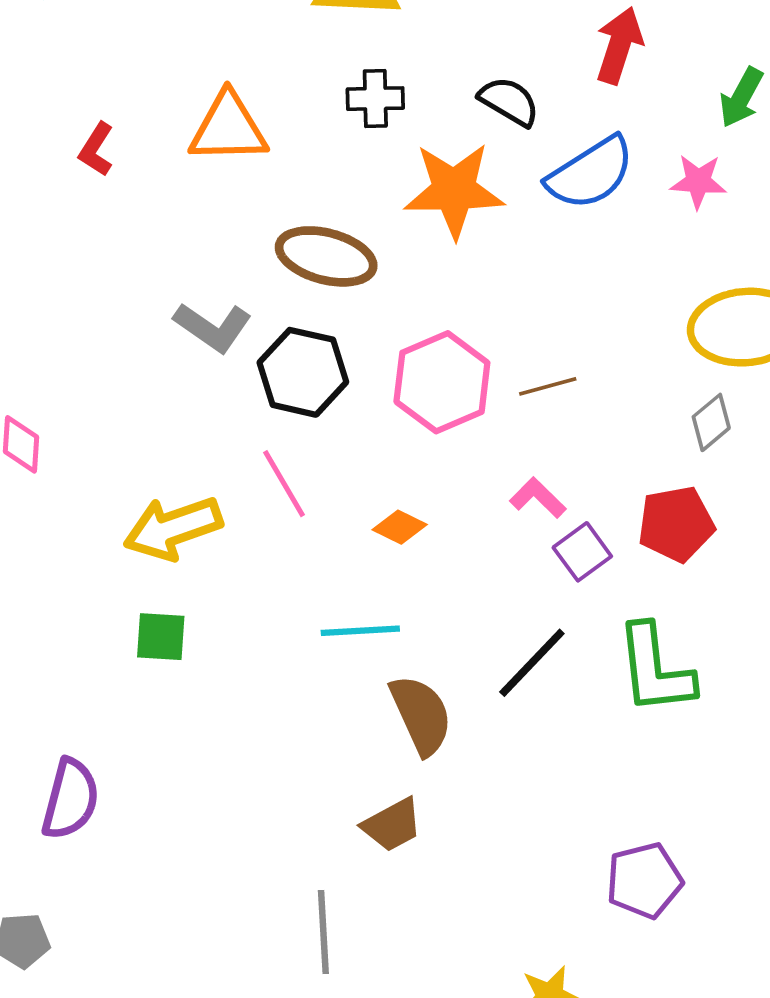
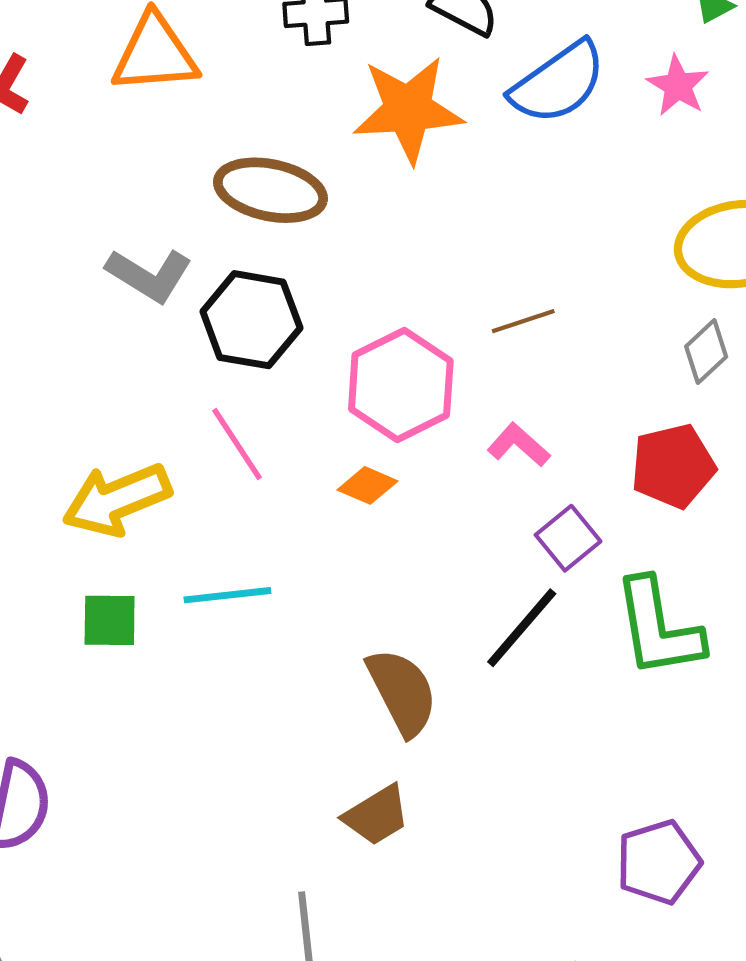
pink star: (698, 181) -> (678, 86), turned 30
pink hexagon: (442, 382) -> (401, 385), moved
purple square: (582, 552) -> (568, 538), moved
cyan line: (360, 631) -> (227, 595), moved

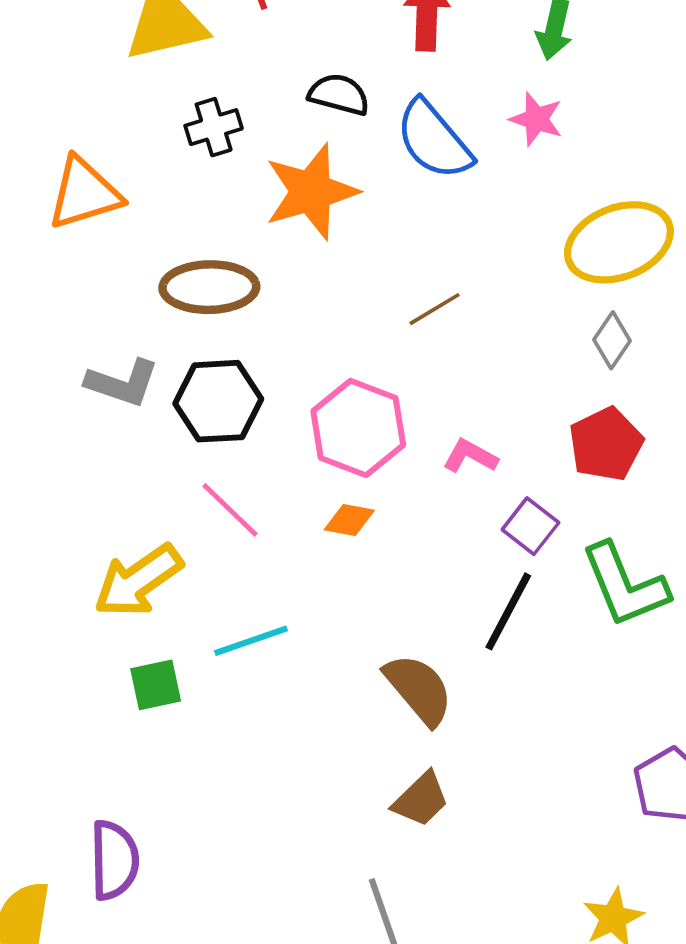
blue semicircle: (558, 83) -> (434, 140), turned 98
brown line: (523, 321) -> (435, 309), moved

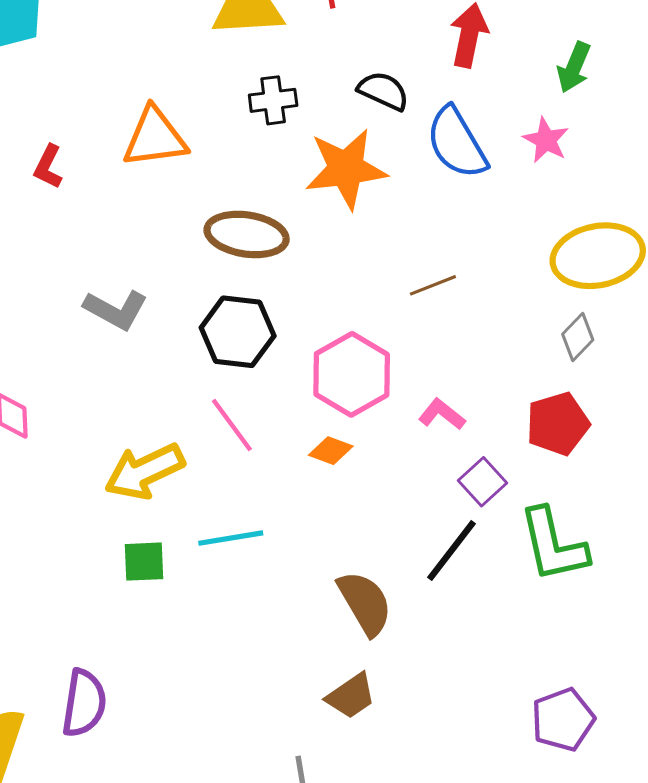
gray L-shape: (122, 383) -> (116, 310), moved

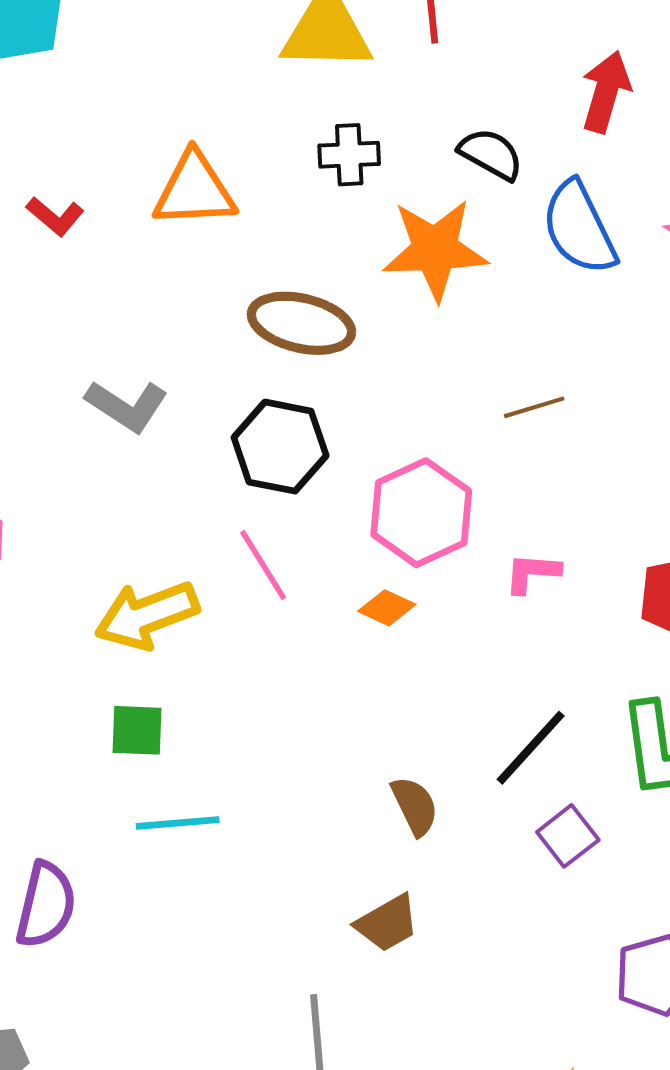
red L-shape: (48, 167) -> (55, 216), turned -81
pink L-shape: (442, 414) -> (532, 573), turned -39
purple square: (482, 482) -> (568, 836), moved
cyan line: (231, 538) -> (178, 823), moved
brown semicircle: (365, 603) -> (415, 806), size x0.7

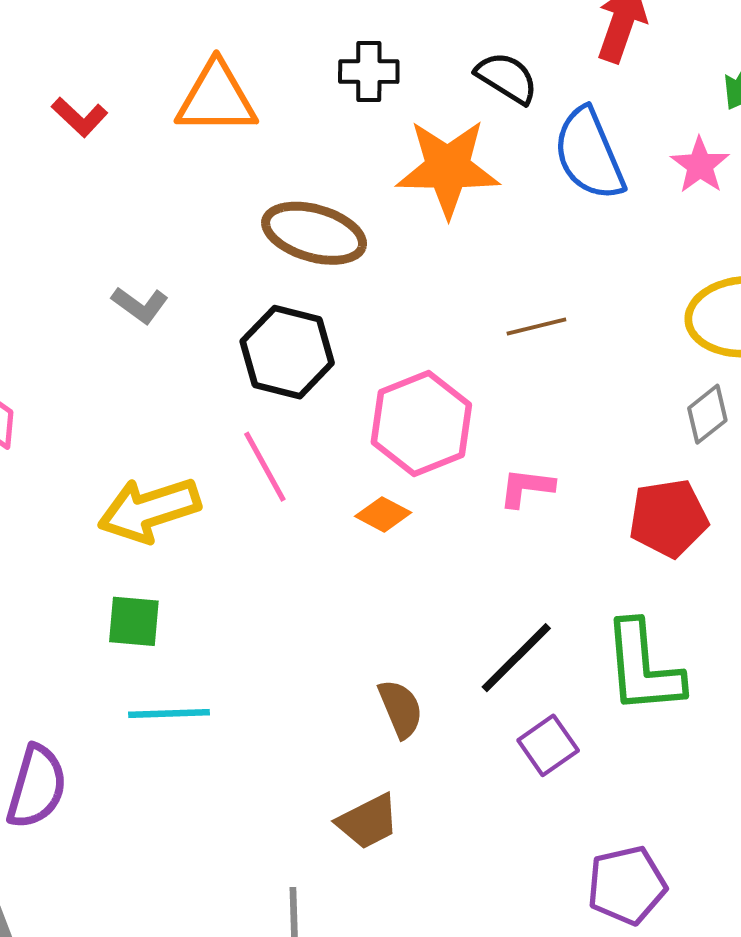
gray L-shape: (127, 406) -> (140, 305), size x0.7

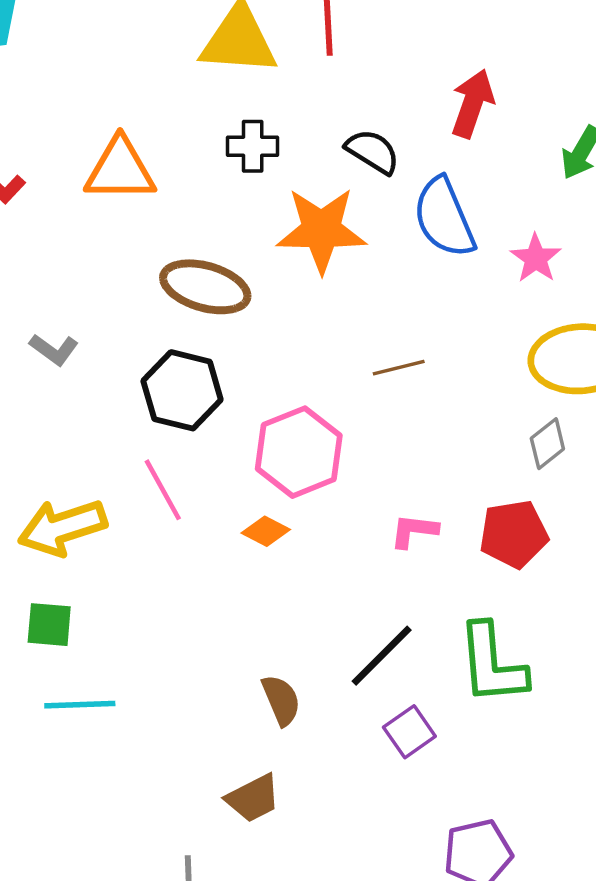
pink star: (700, 165) -> (536, 258), moved
pink L-shape: (526, 488) -> (414, 531), moved

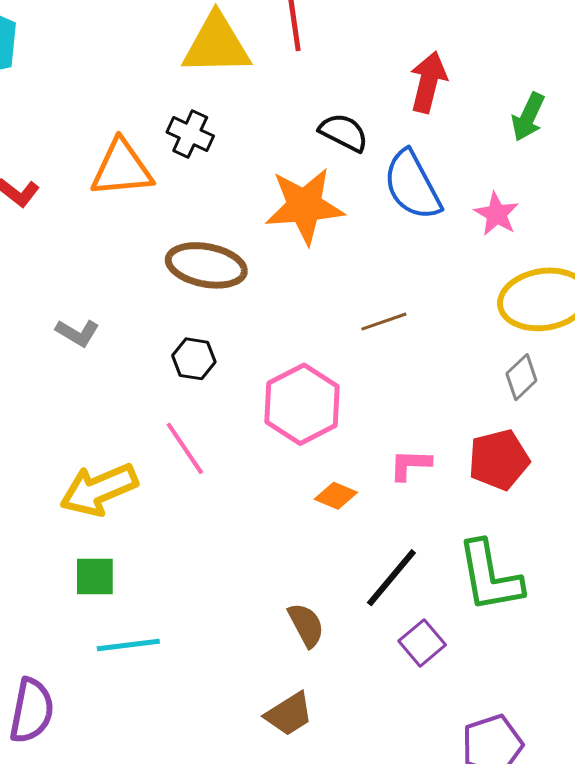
black cross: (253, 146) -> (190, 134), moved, turned 30
black hexagon: (182, 390) -> (194, 359), size x0.6
orange diamond: (266, 531) -> (336, 496), moved

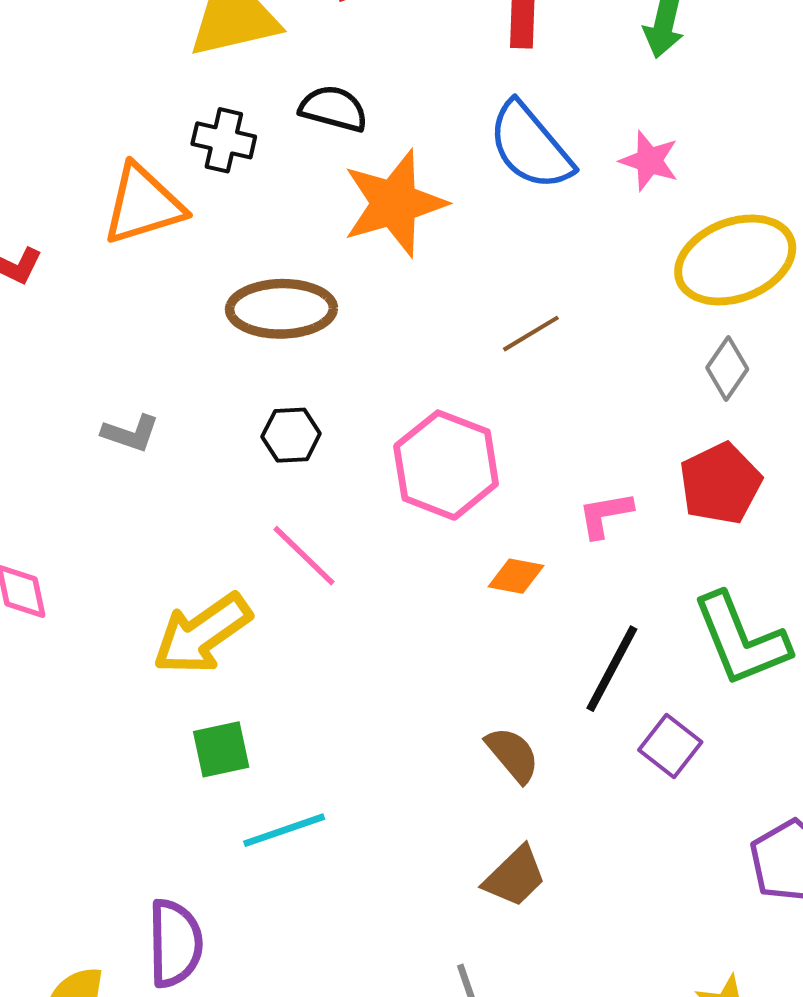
black semicircle: (344, 132) -> (333, 109), moved

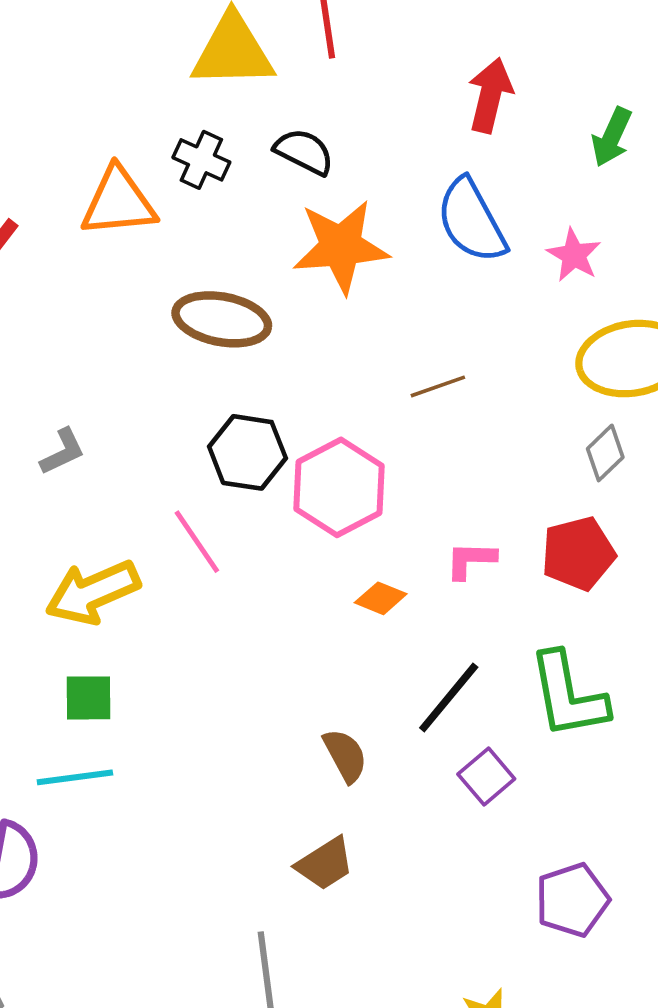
gray L-shape: (131, 433) -> (63, 452), moved, turned -56
black hexagon: (291, 435) -> (247, 452), moved, size x1.5
cyan line: (284, 830) -> (75, 777), moved

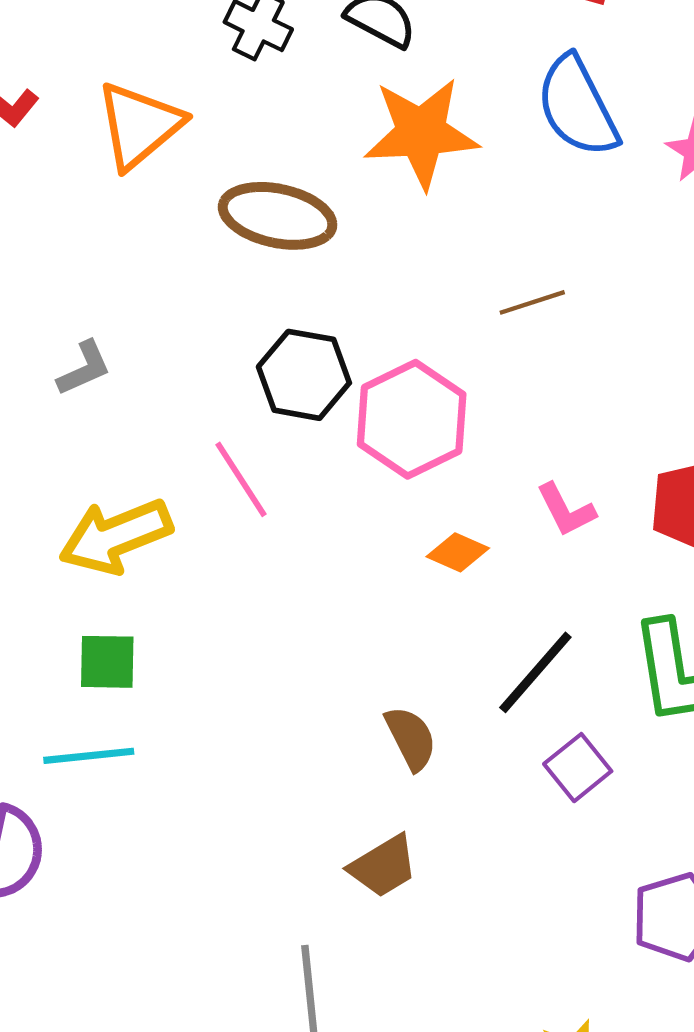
orange triangle: (118, 202) -> (139, 125), moved, turned -36
pink L-shape: (471, 560) -> (566, 510), turned -120

